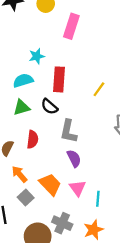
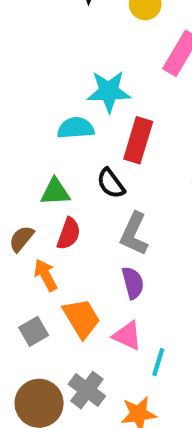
cyan star: (37, 56) -> (109, 91), size x1.5
green triangle: (22, 107) -> (55, 192), moved
orange arrow: (19, 174) -> (46, 275), moved
pink triangle: (78, 188) -> (127, 336), turned -42

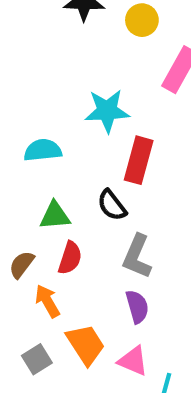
cyan semicircle: (76, 128) -> (43, 150), moved

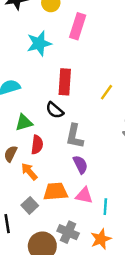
cyan star: (107, 111) -> (39, 43), moved
orange trapezoid: (86, 344) -> (56, 192), turned -50

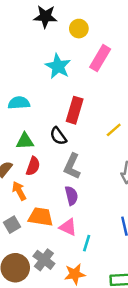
cyan star: (39, 43) -> (58, 66), turned 30

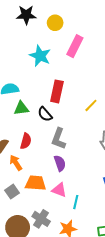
green triangle: (25, 141) -> (21, 108), moved

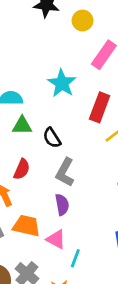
cyan star: (40, 56) -> (62, 83), moved
red rectangle: (57, 91) -> (100, 107), moved

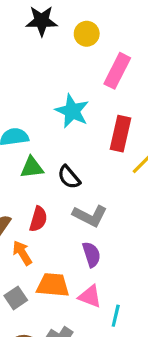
gray L-shape: (65, 172) -> (90, 216), turned -84

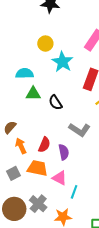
yellow circle: (87, 34) -> (45, 44), moved
gray L-shape: (90, 216) -> (80, 130), moved
red semicircle: (38, 219) -> (44, 145), moved

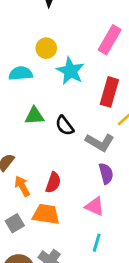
cyan semicircle: (25, 73) -> (21, 73), moved
gray L-shape: (80, 130) -> (100, 142), moved
purple semicircle: (64, 152) -> (106, 174), moved
pink triangle: (60, 178) -> (95, 206), moved

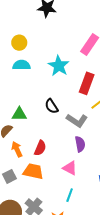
yellow circle: (46, 48) -> (19, 43), moved
green triangle: (34, 116) -> (19, 114), moved

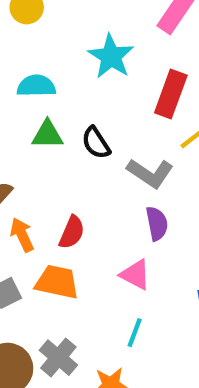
cyan semicircle: (21, 65) -> (36, 86), moved
green triangle: (19, 114) -> (47, 135), moved

